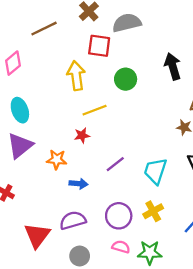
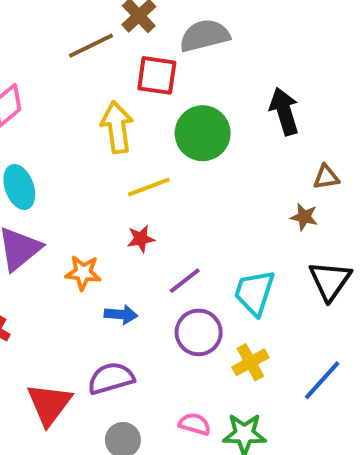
brown line: (44, 29) -> (91, 46), moved
green circle: (126, 79) -> (203, 133), size x1.4
red star: (82, 135) -> (141, 239), moved
purple circle: (119, 216) -> (199, 332), moved

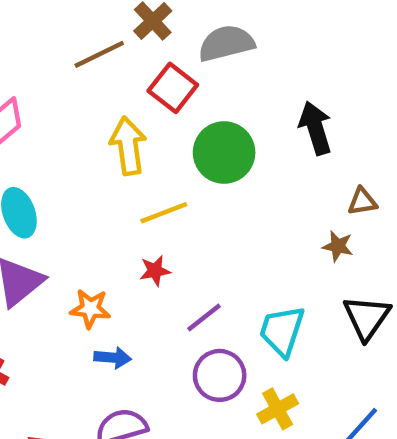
red square: (157, 75) -> (173, 88), turned 30
blue arrow: (121, 314) -> (113, 358), moved

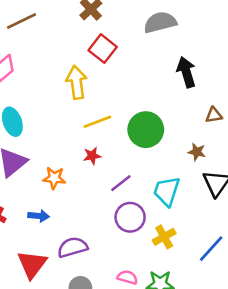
gray semicircle: (226, 43) -> (160, 22), moved
brown line: (99, 54) -> (22, 21), moved
green circle: (224, 153) -> (146, 130), moved
brown star: (338, 246) -> (197, 152), moved
blue arrow: (113, 358) -> (39, 216), moved

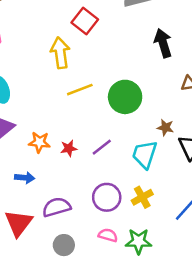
brown star: (197, 152) -> (165, 128), moved
red star: (92, 156) -> (69, 148), moved
purple circle: (130, 217) -> (107, 197), moved

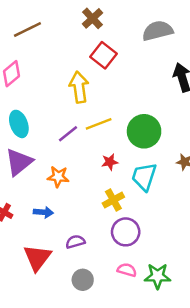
purple line: (102, 147) -> (68, 134), moved
red star: (69, 148) -> (110, 162), moved
cyan trapezoid: (145, 154) -> (144, 177), moved
yellow cross: (142, 197) -> (113, 200), moved
purple semicircle: (57, 207) -> (75, 242), size x0.7

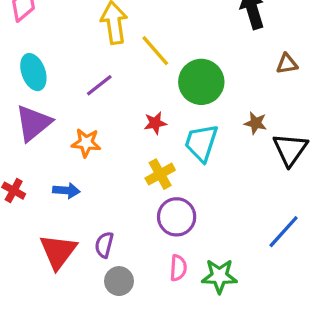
yellow line: (99, 124) -> (155, 51), moved, turned 70
purple semicircle: (75, 242) -> (104, 245), moved, turned -60
pink semicircle: (127, 270) -> (178, 268), turned 78

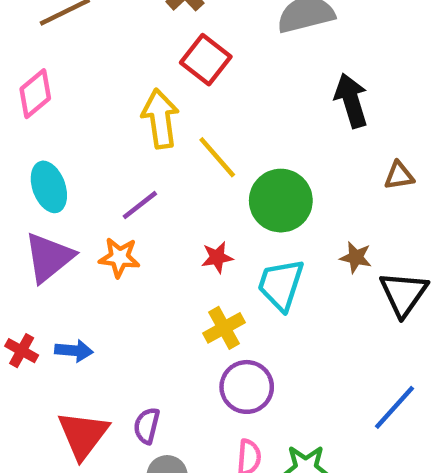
orange star: (86, 143) -> (119, 257), moved
blue arrow: (66, 191) -> (74, 351), moved

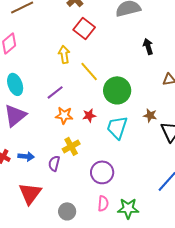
black arrow: (351, 101) -> (148, 46), size x0.7
yellow arrow: (160, 119) -> (64, 54), size x0.7
orange star: (119, 257) -> (64, 115), moved
yellow cross: (224, 328) -> (71, 146), moved
purple semicircle: (147, 426) -> (54, 163), moved

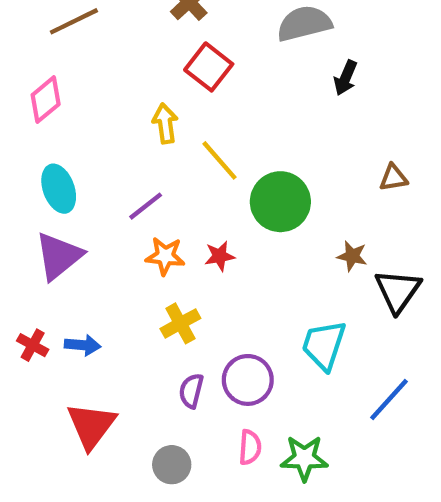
black arrow: (148, 46) -> (346, 78), moved, turned -140
cyan trapezoid: (117, 127) -> (324, 345), moved
purple semicircle: (54, 163) -> (191, 391), moved

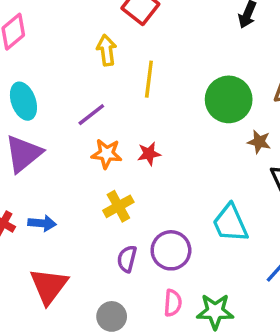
yellow line: (220, 160) -> (149, 79), turned 48
green circle: (280, 202) -> (229, 99), moved
brown star: (352, 256) -> (259, 142), moved
cyan trapezoid: (324, 345) -> (230, 223), turned -42

